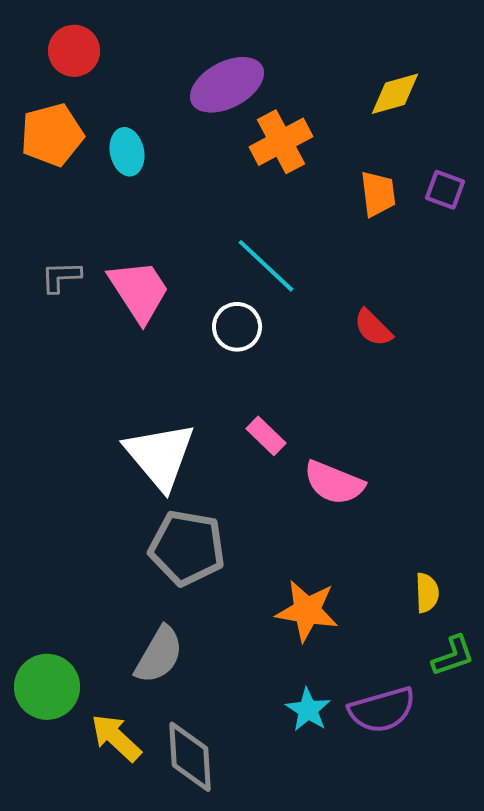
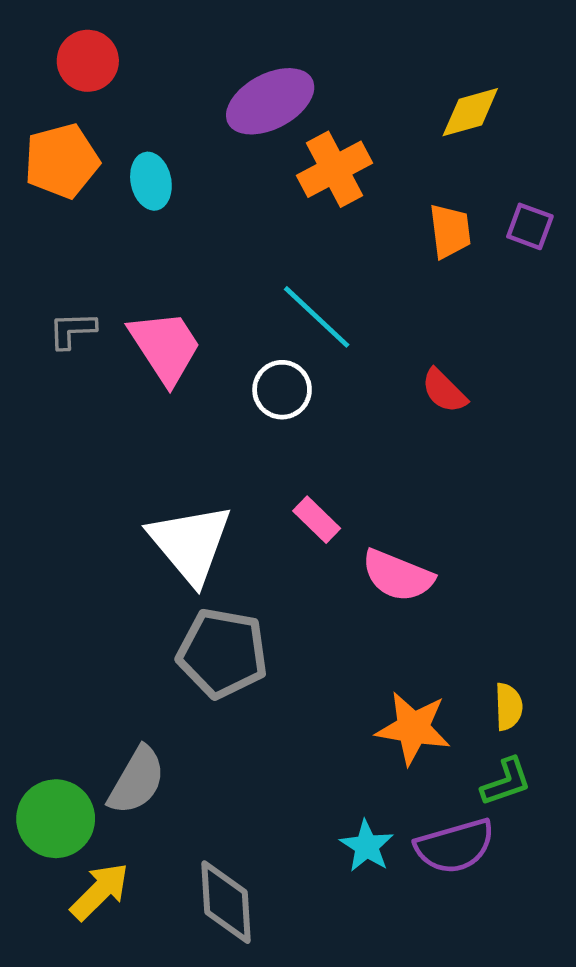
orange star: (307, 611) -> (413, 728), moved
gray semicircle: (159, 655) -> (137, 781), moved
green L-shape: (453, 656) -> (506, 782), moved
yellow arrow: (116, 738) -> (100, 891), moved, turned 92

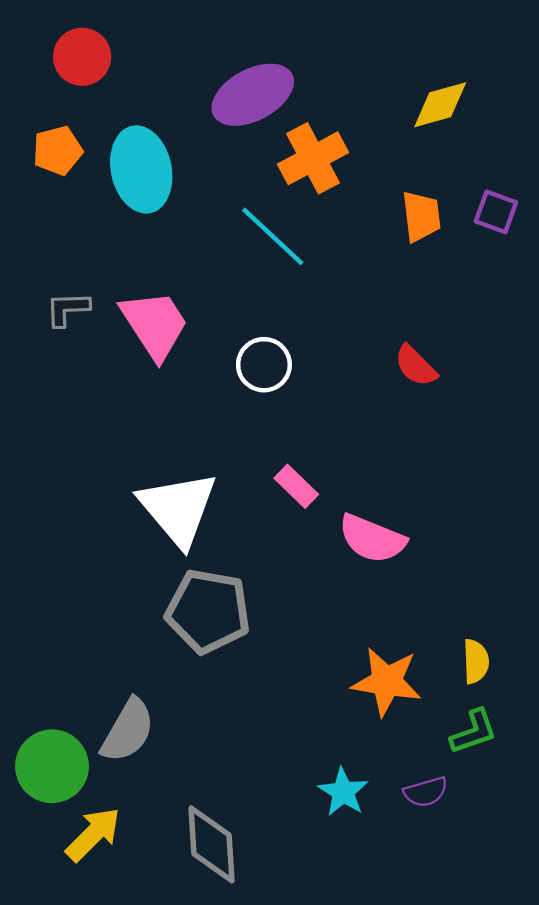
orange pentagon: (62, 161) -> (58, 151), size x0.7
cyan ellipse: (151, 181) -> (141, 169), size x1.6
cyan line: (317, 317) -> (273, 236), moved
purple semicircle: (455, 846) -> (426, 792), size x0.6

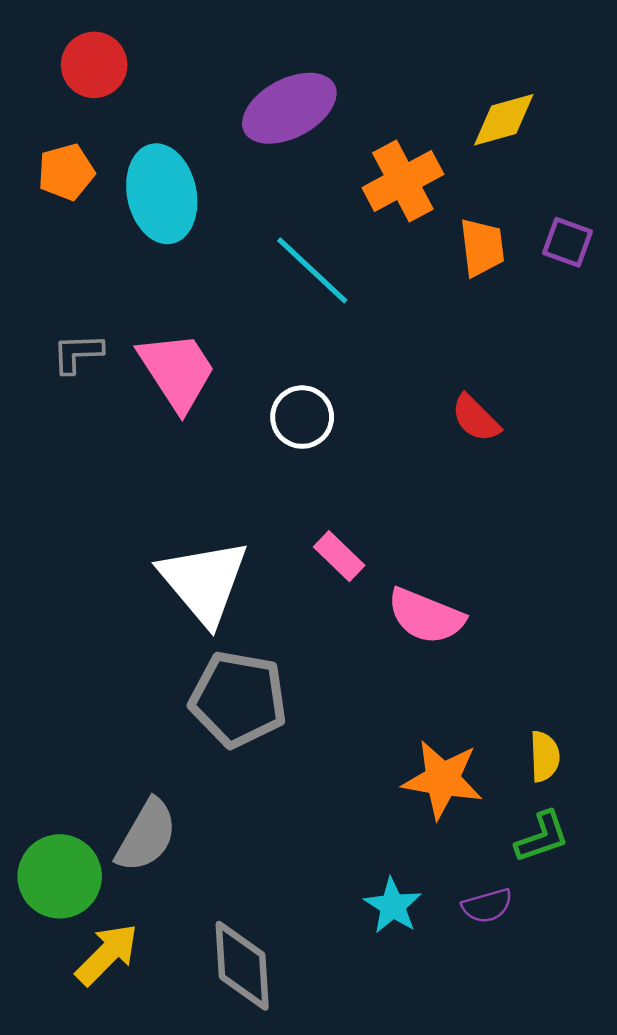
orange cross: (313, 158) -> (403, 181), moved

